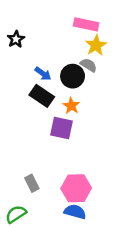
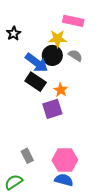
yellow star: (96, 45) -> (58, 39), moved, turned 30
blue arrow: (43, 74) -> (37, 63), size x1.6
black circle: (73, 76) -> (52, 55), moved
purple square: (61, 128) -> (52, 109), turned -30

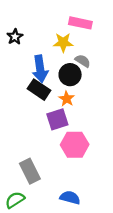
black circle: (52, 55) -> (70, 75), moved
blue arrow: (37, 63) -> (40, 69), turned 45
gray rectangle: (27, 156) -> (30, 171), size x1.5
pink hexagon: (65, 160) -> (75, 145), moved

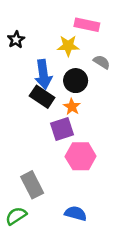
gray semicircle: (83, 61) -> (102, 62), moved

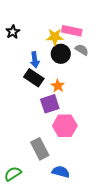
pink rectangle: (87, 25) -> (72, 31), moved
blue arrow: (43, 74) -> (35, 60), size x0.7
black circle: (76, 81) -> (61, 54), moved
gray rectangle: (32, 185) -> (40, 149), moved

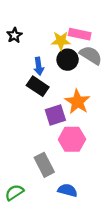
gray semicircle: (82, 50) -> (91, 55), size x1.5
orange star: (58, 86) -> (77, 102), moved, size x1.6

